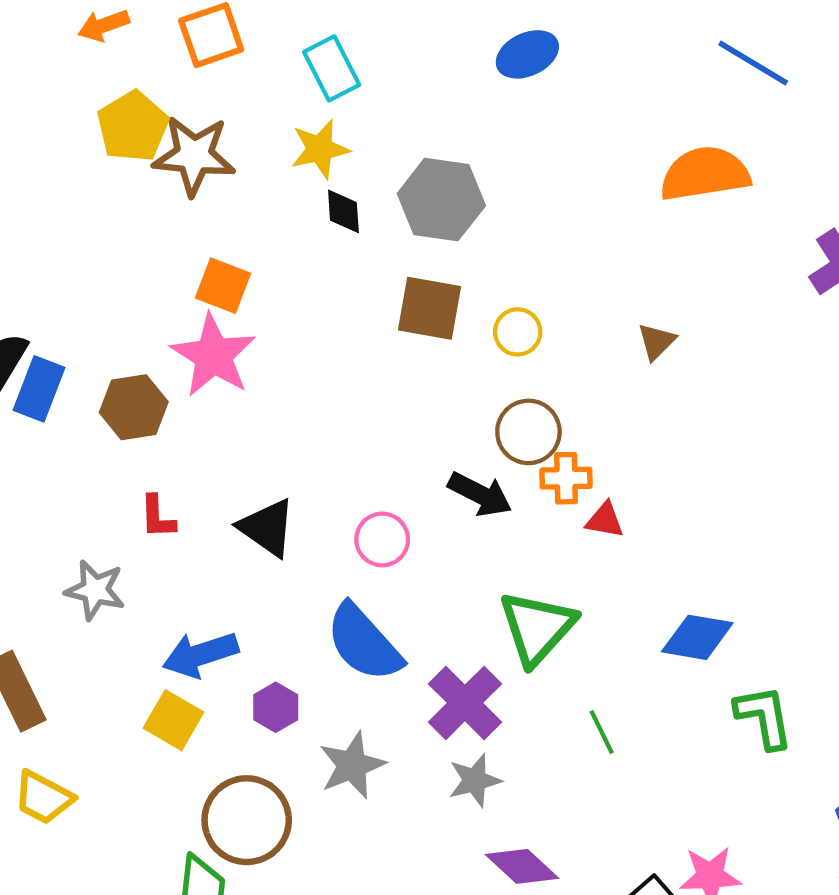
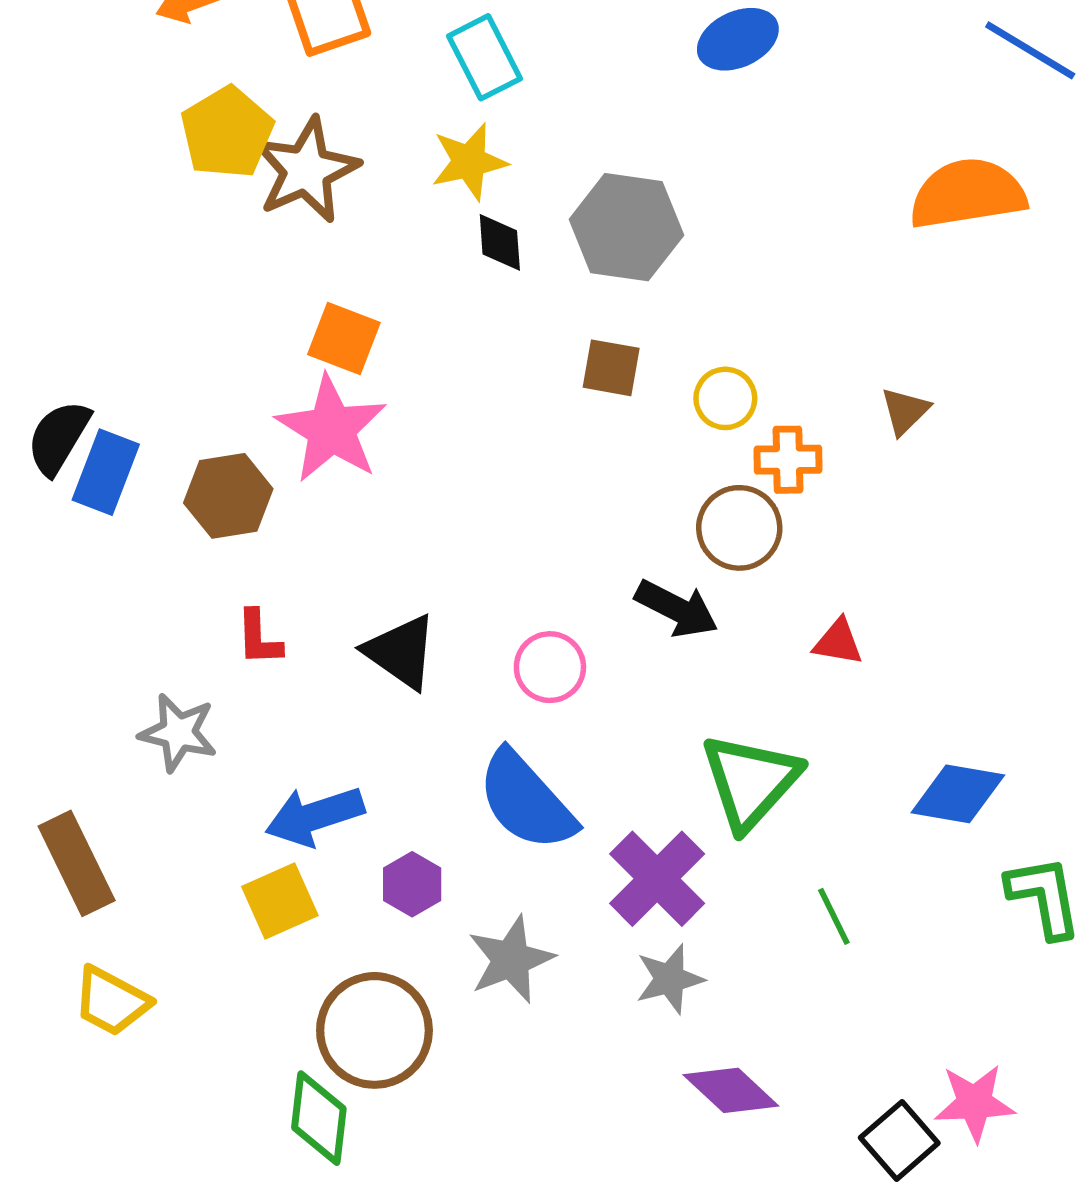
brown star: (194, 156) -> (306, 170), turned -30
brown square: (429, 308) -> (611, 368), size x0.7
orange cross: (566, 478) -> (788, 460), moved
yellow square: (174, 720) -> (280, 901), turned 36

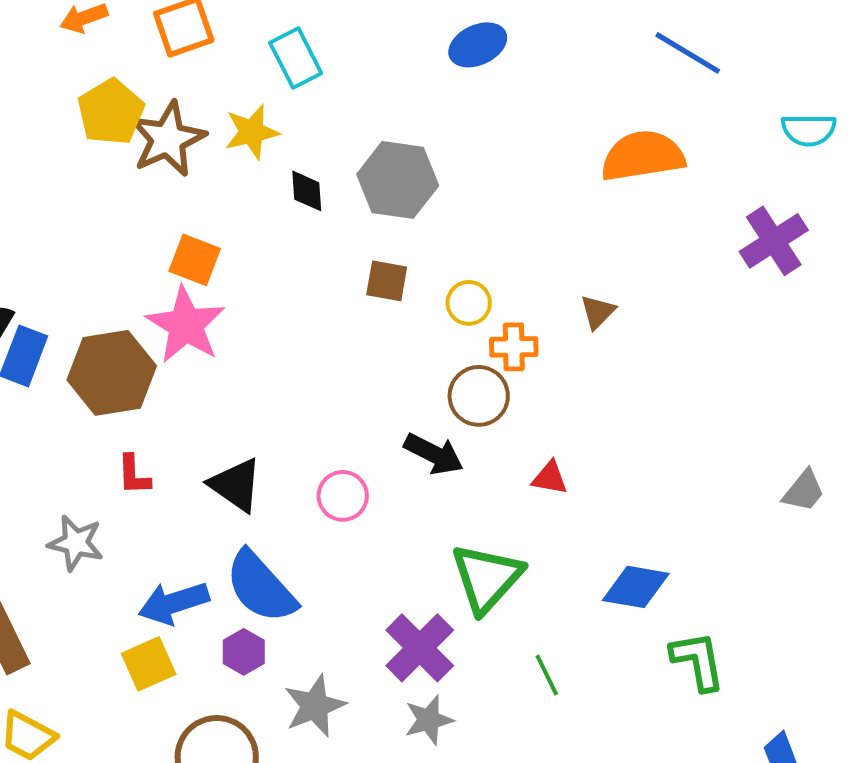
yellow star: (469, 162) -> (252, 132), moved
brown hexagon: (228, 496) -> (112, 373), size x1.4
blue semicircle: (526, 801) -> (261, 587), moved

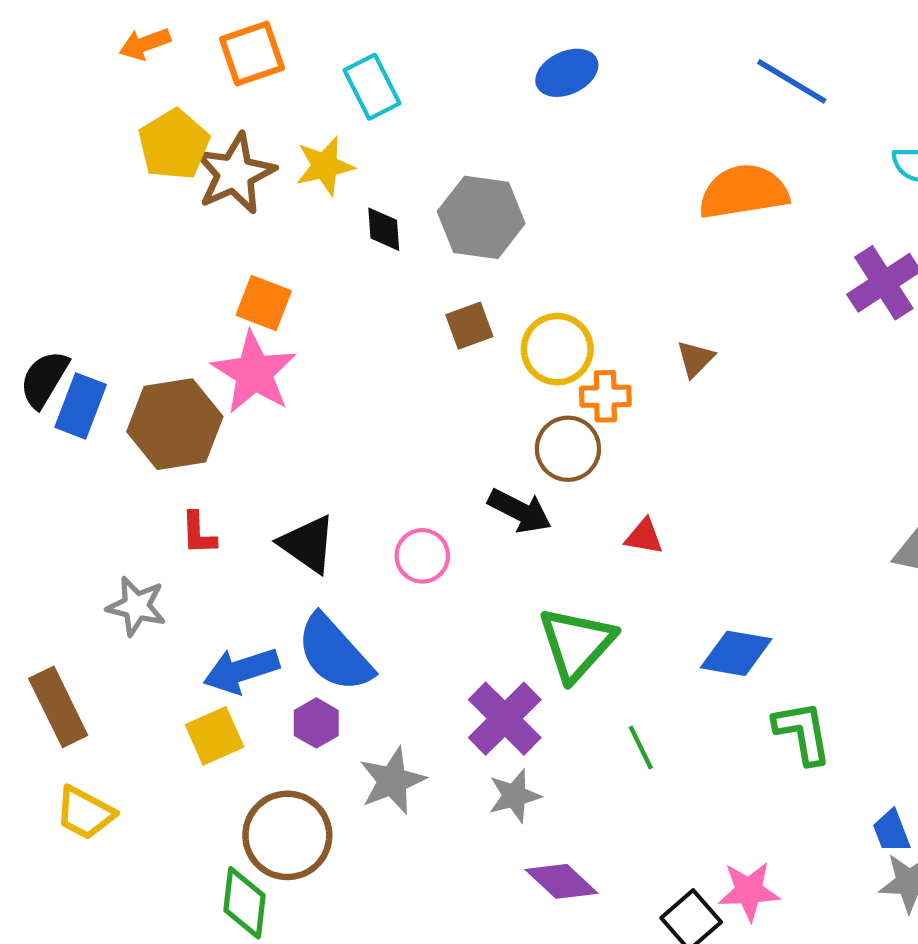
brown square: (387, 281) -> (469, 326), turned -30
yellow circle: (469, 303) -> (557, 349), size x1.5

